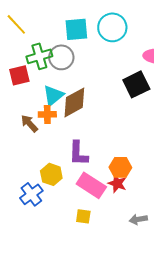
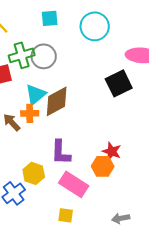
cyan square: (76, 29) -> (50, 18), moved, size x0.7
red star: (117, 183) -> (112, 151), moved

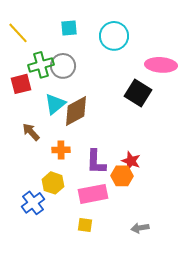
black square: (119, 83) -> (138, 93), turned -32
orange cross: (30, 113) -> (61, 150), moved
purple L-shape: (61, 152) -> (96, 162), moved
pink rectangle: (74, 184) -> (93, 194), turned -44

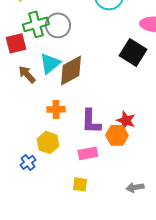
brown arrow: (31, 132) -> (27, 74), moved
pink rectangle: (93, 194) -> (88, 153), size x0.7
blue cross: (33, 203) -> (28, 162), size x0.7

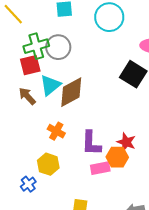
red square: (16, 43) -> (30, 65), moved
orange cross: (56, 109) -> (56, 131), turned 30
pink rectangle: (88, 153) -> (100, 168), moved

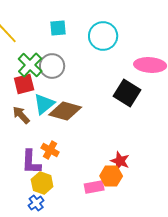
green cross: (36, 46) -> (30, 65), turned -30
brown diamond: (71, 92) -> (65, 111), turned 44
purple L-shape: (91, 143) -> (31, 162), moved
blue cross: (28, 184) -> (36, 203), moved

